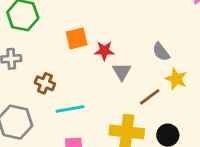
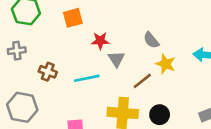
orange square: (77, 38) -> (73, 18), moved
cyan line: (70, 109) -> (87, 78), moved

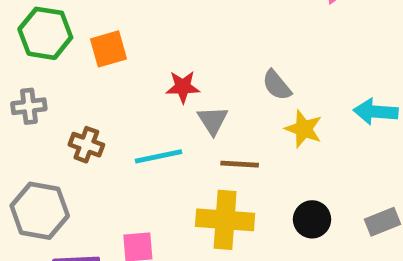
orange square: (73, 18) -> (108, 49), moved
brown line: (142, 81) -> (240, 164), moved, turned 42
black circle: (160, 115) -> (312, 219), moved

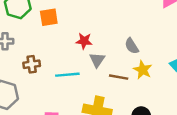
brown cross: (86, 145) -> (32, 64), turned -35
brown line: (240, 164) -> (119, 77), moved

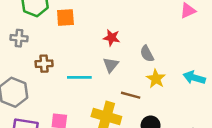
red star: (84, 41) -> (112, 38), moved
brown line: (119, 77) -> (131, 95), moved

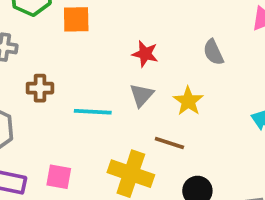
gray semicircle: (147, 54) -> (213, 52), moved
yellow star: (156, 79) -> (188, 101), moved

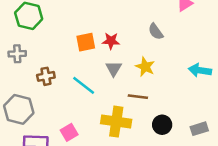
orange square: (76, 19) -> (86, 42), moved
cyan line: (93, 112) -> (84, 85), turned 45
pink square: (59, 177) -> (69, 132), turned -30

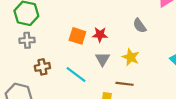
orange square: (86, 42) -> (77, 36), turned 30
gray cross: (17, 54) -> (27, 40), moved

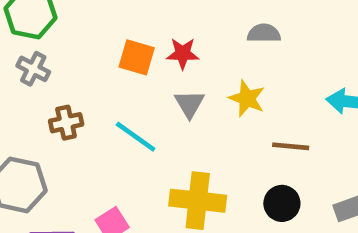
gray semicircle: (140, 26) -> (264, 33), turned 128
gray cross: (27, 40) -> (33, 69), turned 32
brown line: (125, 84) -> (291, 146), moved

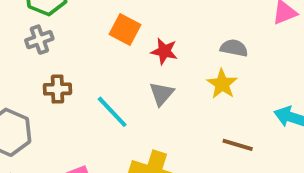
orange square: (137, 57) -> (125, 30), moved
gray cross: (33, 69) -> (39, 40), turned 32
yellow star: (247, 99) -> (222, 84), moved

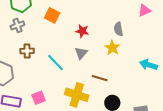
orange square: (125, 30) -> (52, 15), moved
gray semicircle: (234, 48) -> (118, 29), turned -112
brown line: (238, 145) -> (100, 78), moved

